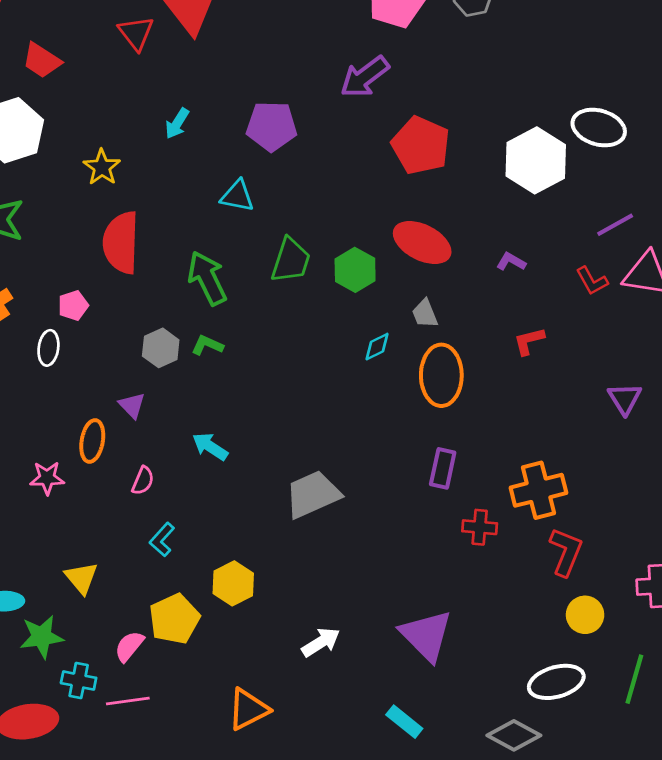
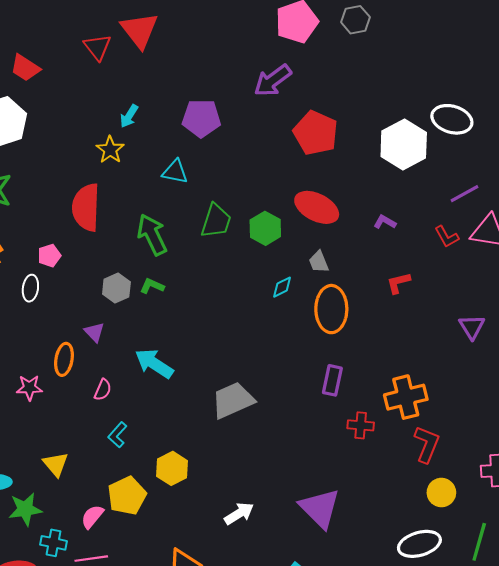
yellow star: (102, 167) -> (110, 150), moved
cyan arrow: (210, 446) -> (154, 364), size x1.4

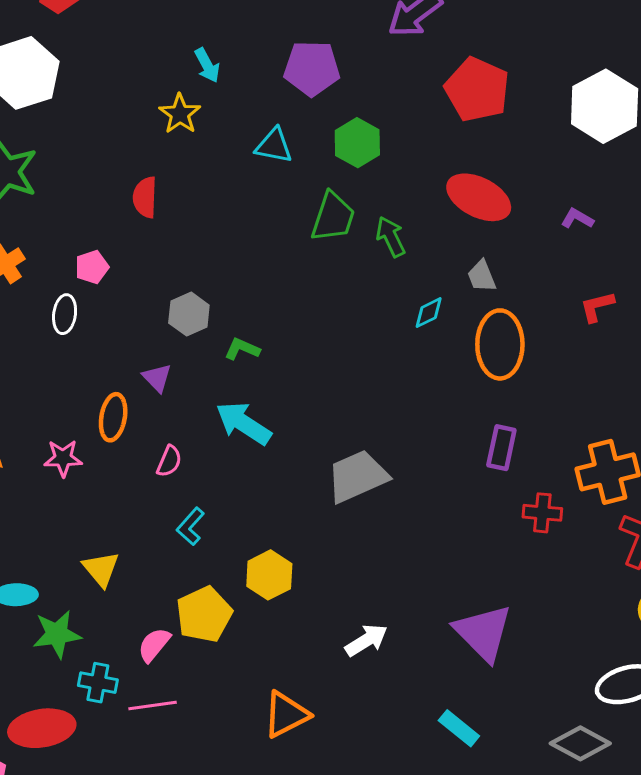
cyan arrow: (129, 116) -> (207, 65), turned -60
red semicircle: (86, 207) -> (145, 197), size x0.6
green hexagon: (265, 228) -> (357, 143), moved
green arrow: (152, 235) -> (391, 237), moved, size x0.7
green L-shape: (152, 286) -> (242, 349), moved

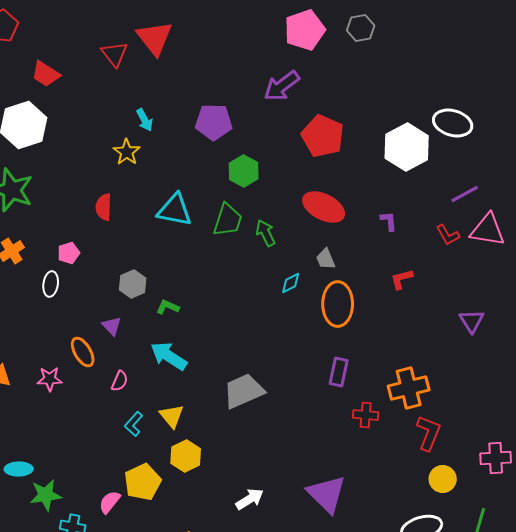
cyan triangle: (274, 146) -> (175, 210), moved, size x1.4
purple L-shape: (577, 219) -> (389, 221), turned 55
orange ellipse: (113, 417) -> (83, 352), turned -40
yellow triangle: (101, 569) -> (172, 416), moved

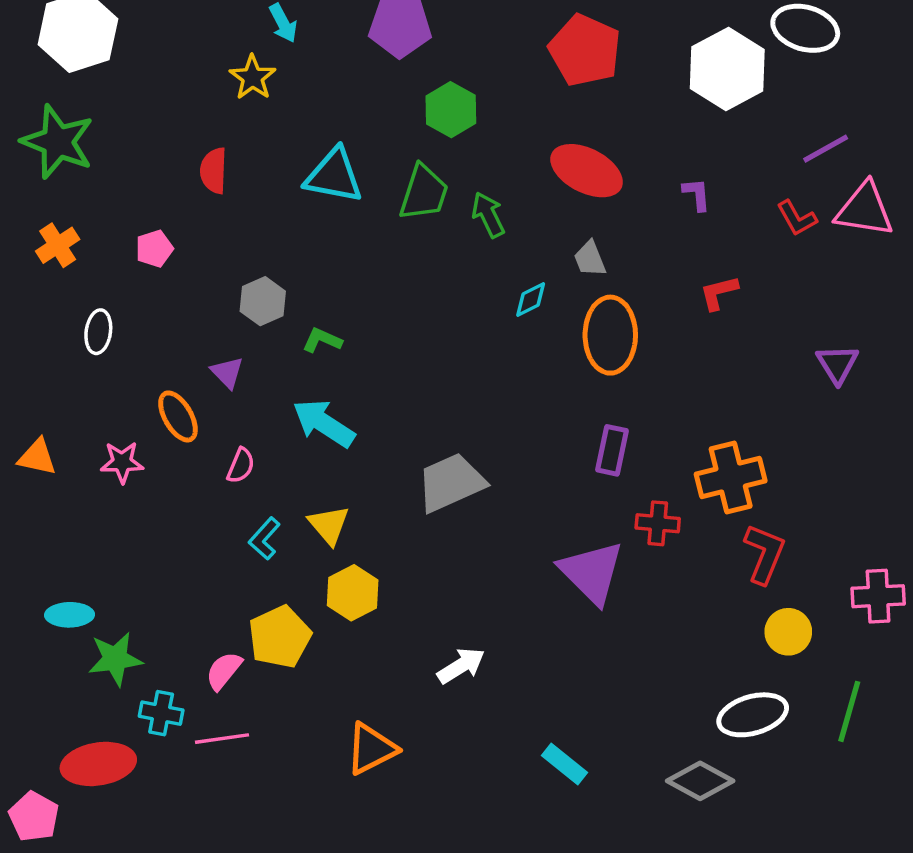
white ellipse: (51, 284) -> (98, 332), moved
purple triangle: (327, 494) -> (592, 572), moved

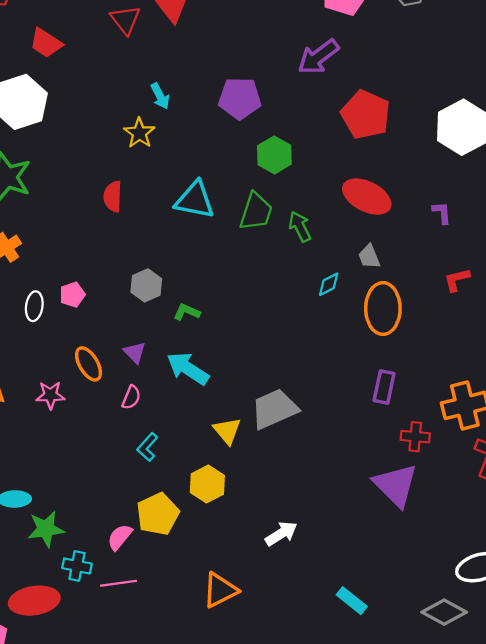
pink pentagon: (154, 249) -> (72, 295), moved
purple triangle: (227, 372) -> (135, 352), moved
yellow triangle: (329, 525) -> (227, 431), moved
purple triangle: (592, 572) -> (396, 485), moved

